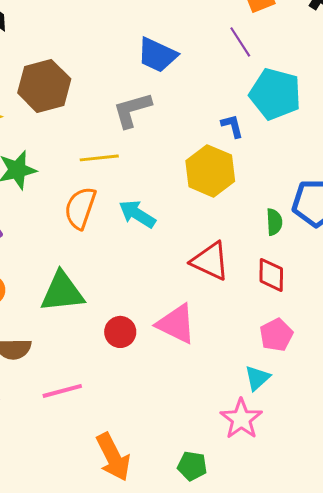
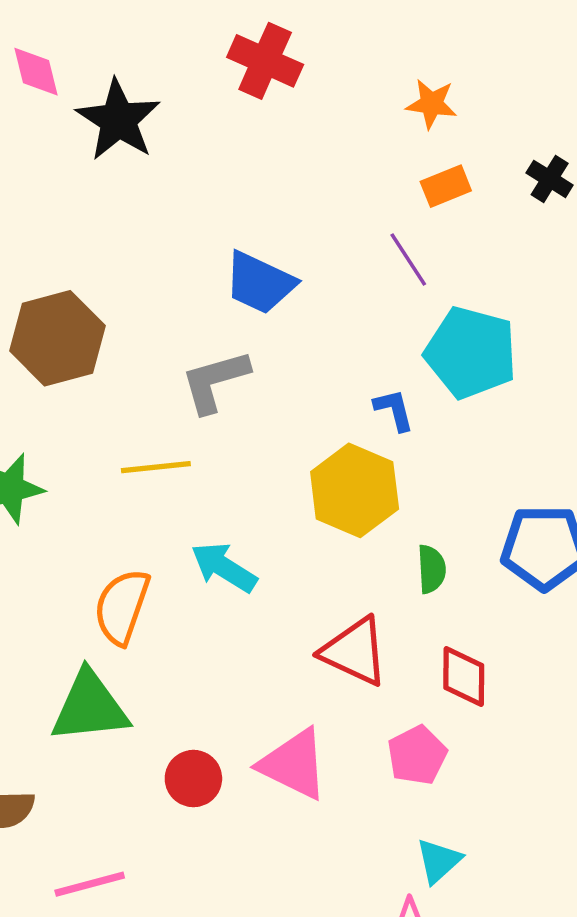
orange semicircle: (80, 208) -> (122, 607), moved
green semicircle: (274, 222) -> (431, 569), moved
pink pentagon: (276, 335) -> (417, 755), moved

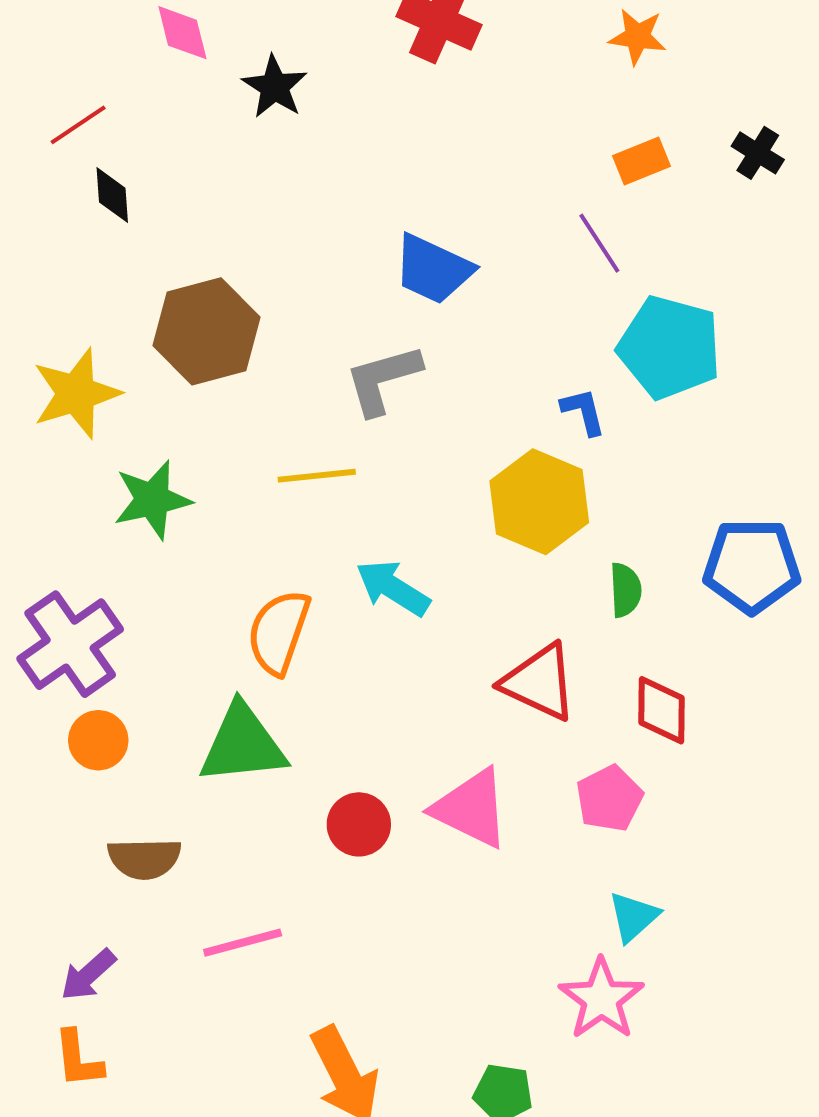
orange star: (431, 104) -> (637, 37), moved
black star: (118, 120) -> (275, 87), size x0.7

